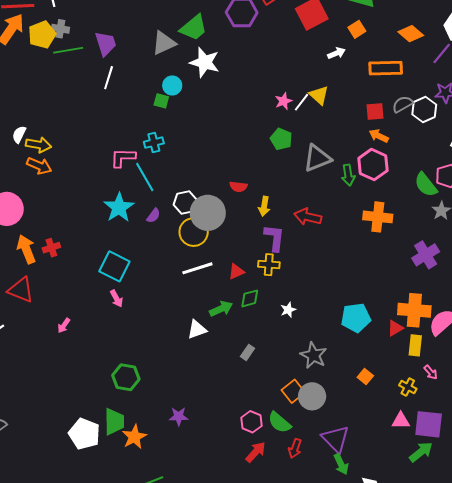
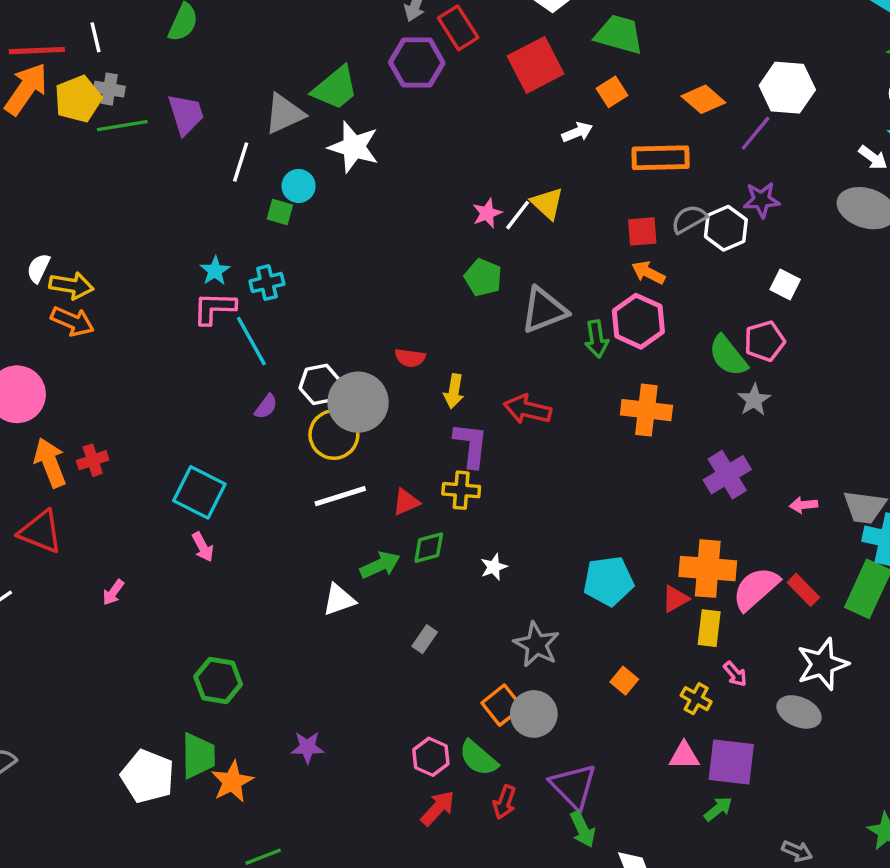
white line: (109, 78) -> (241, 162), moved
cyan star: (119, 208) -> (215, 271), moved, size x0.6
green arrow: (421, 452) -> (718, 809), size x0.7

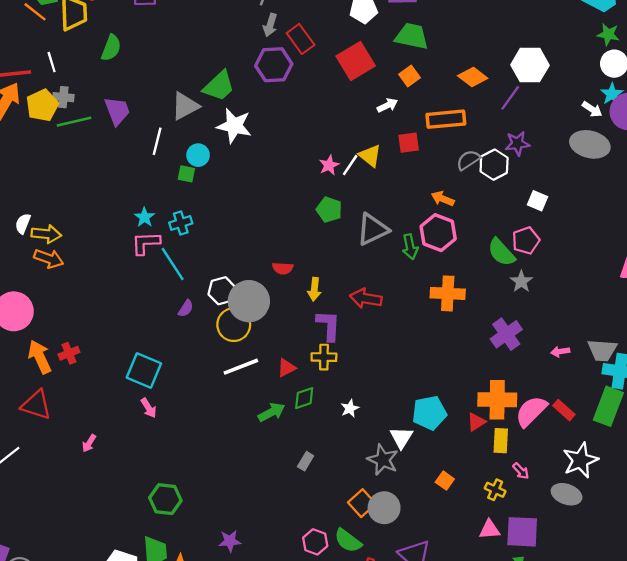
red square: (642, 231) -> (409, 143), moved
white triangle: (339, 600) -> (401, 437), moved, turned -35

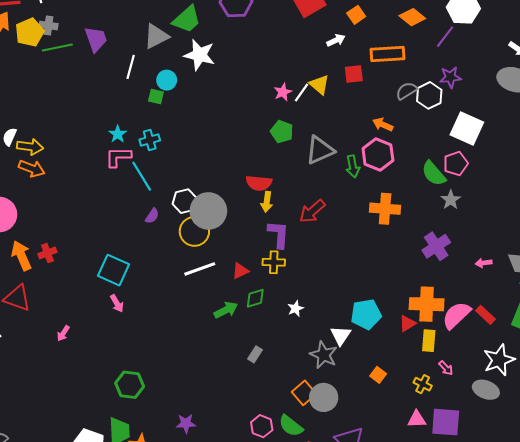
white square: (537, 201) -> (467, 128), size x1.8
red semicircle: (283, 268) -> (259, 183), moved, size x1.4
red arrow: (366, 298) -> (312, 211), turned -52

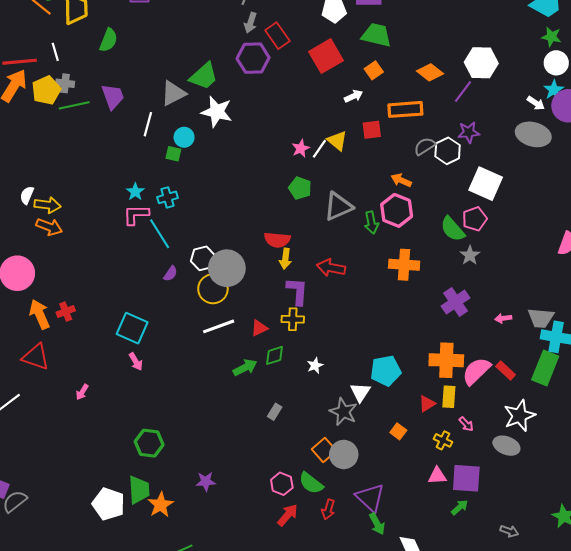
red arrow: (312, 211) -> (331, 268), turned 52
red triangle: (407, 324) -> (427, 404), moved

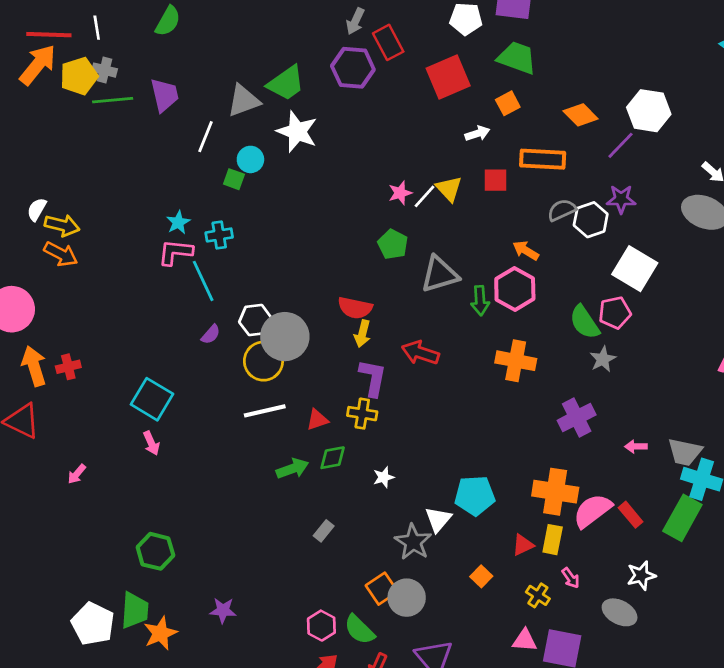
white star: (519, 416) -> (641, 575), size x0.7

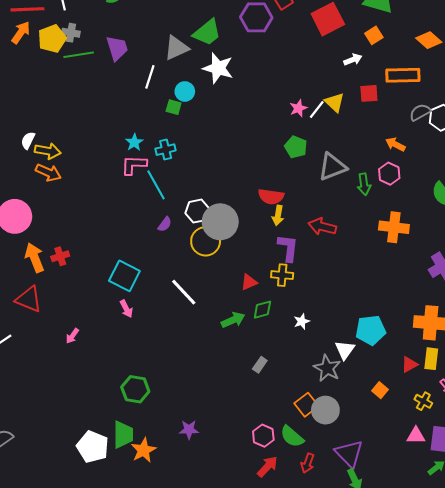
orange arrow: (38, 65) -> (21, 32), size x0.7
pink hexagon: (515, 289) -> (389, 174), size x0.7
white line: (265, 411) -> (184, 292), moved, turned 64

